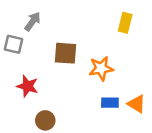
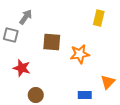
blue rectangle: (110, 103) -> (85, 95), moved
orange triangle: (137, 104) -> (108, 82), turned 42

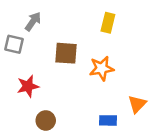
yellow rectangle: (99, 18) -> (108, 23), moved
red star: (22, 68) -> (28, 86), turned -30

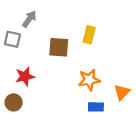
yellow rectangle: (108, 23) -> (89, 35), moved
orange star: (102, 68) -> (89, 80), moved
brown circle: (46, 120) -> (14, 102), moved

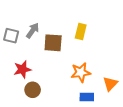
gray arrow: (29, 19) -> (33, 30), moved
brown circle: (14, 102) -> (33, 90), moved

